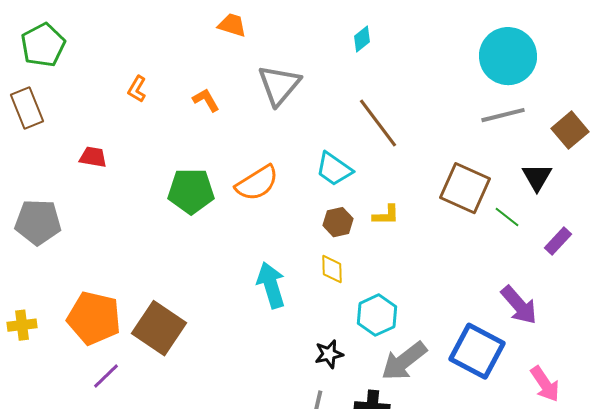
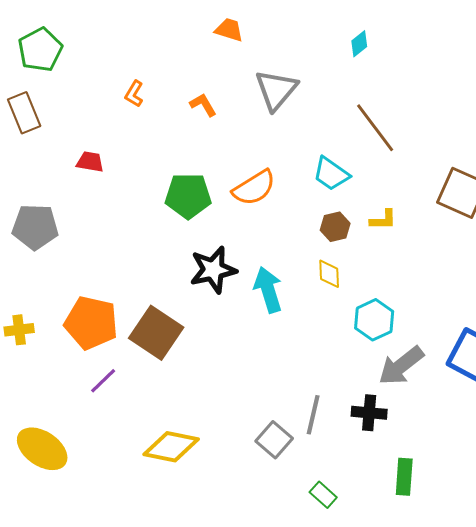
black star: (329, 354) -> (213, 270), moved, size x1.6

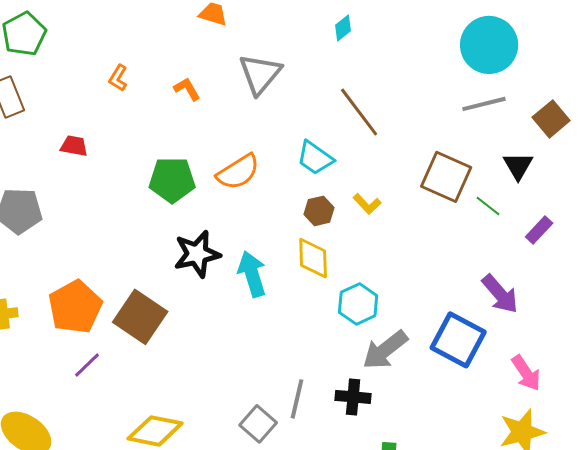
yellow L-shape: (383, 220) -> (367, 204), turned 48
yellow diamond: (329, 274) -> (313, 258), size x1.4
orange pentagon: (91, 323) -> (75, 307), turned 30

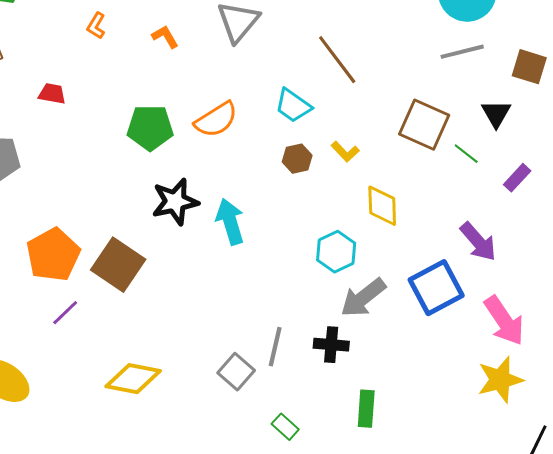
brown square: (551, 119) -> (529, 67), turned -33
yellow diamond: (313, 258) -> (382, 206), moved
blue square: (458, 340) -> (436, 288), turned 34
pink arrow: (526, 373) -> (504, 321), size x1.4

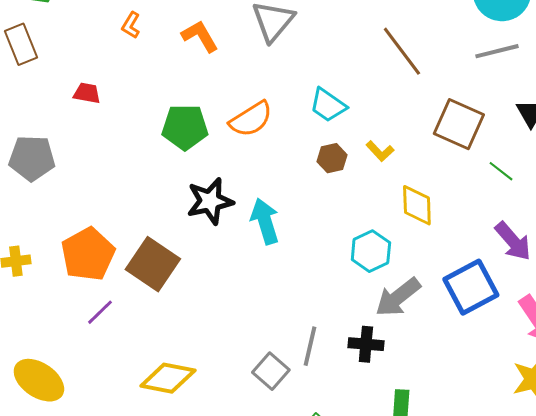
orange L-shape: (165, 37) -> (200, 36), size x1.4
brown line: (337, 60) -> (402, 51), moved
green line: (466, 154) -> (501, 171), moved

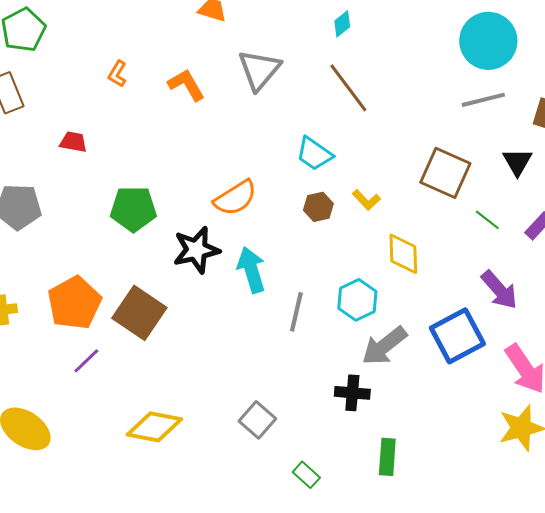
brown line: (402, 51) -> (348, 88), moved
orange semicircle: (251, 119) -> (235, 198), moved
green pentagon: (185, 127) -> (133, 209), moved
gray line: (310, 346) -> (296, 312), moved

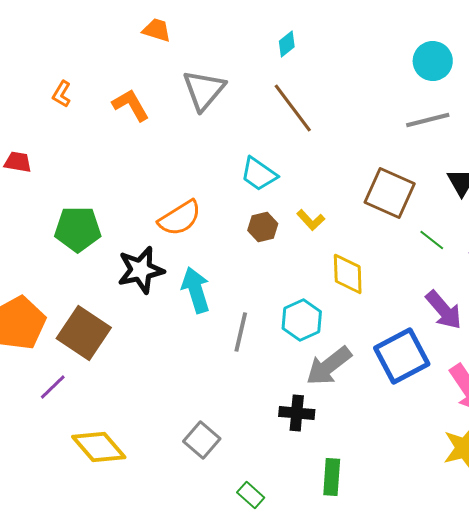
cyan circle: (488, 41) -> (433, 61), size x0.7
purple line: (86, 361) -> (53, 387), moved
yellow diamond: (154, 427) -> (99, 447), turned 38

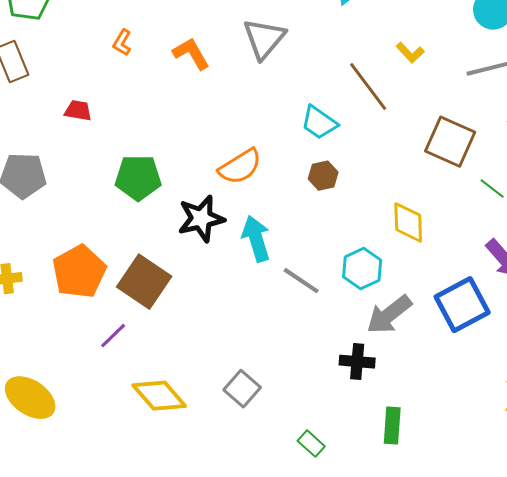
brown line: (293, 108) -> (368, 87), moved
yellow L-shape: (311, 220) -> (410, 53), moved
gray line: (241, 332) -> (301, 281), turned -69
gray square: (202, 440) -> (242, 389), moved

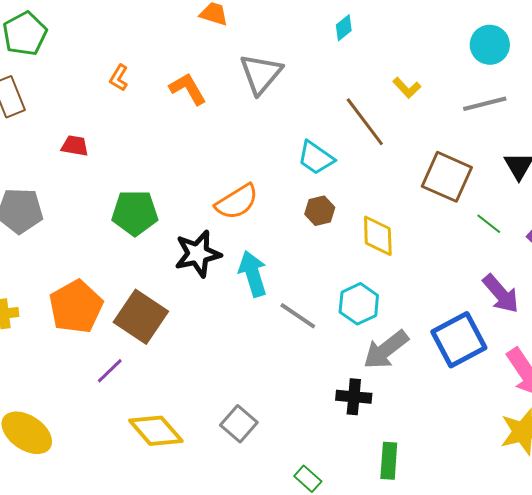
yellow diamond: (408, 223) -> (378, 236), moved

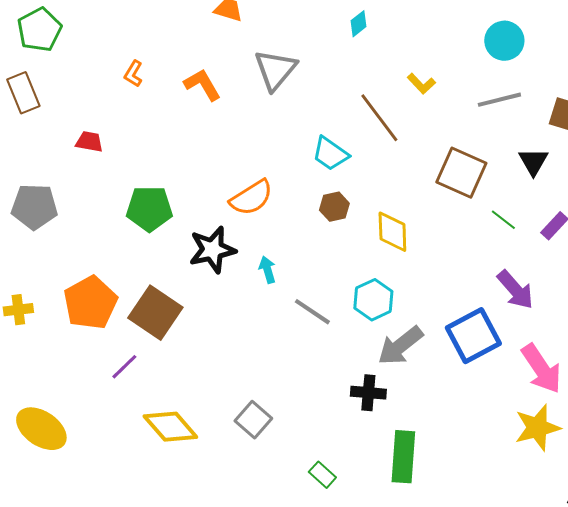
cyan arrow: (253, 274) -> (267, 270), size x0.6
green rectangle: (389, 461) -> (403, 457), size x1.4

